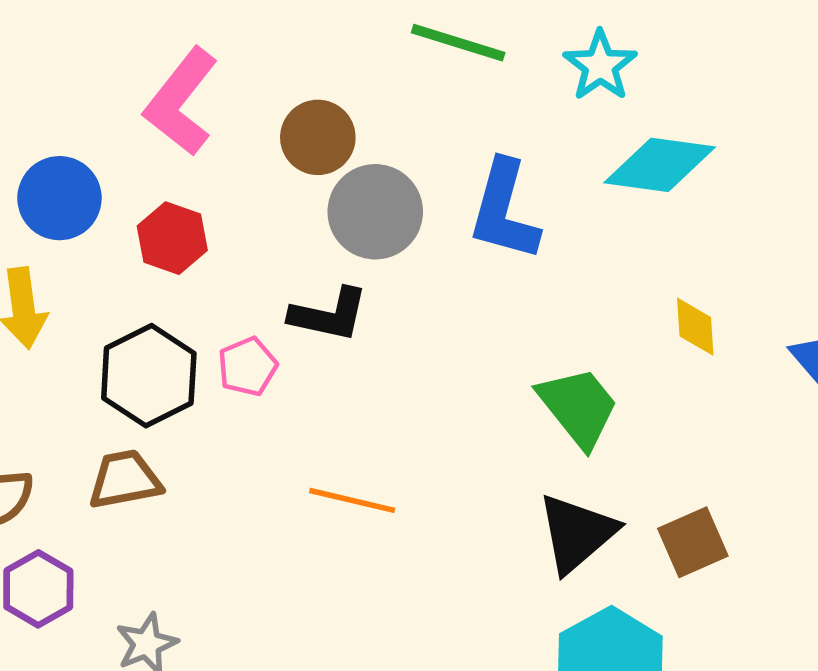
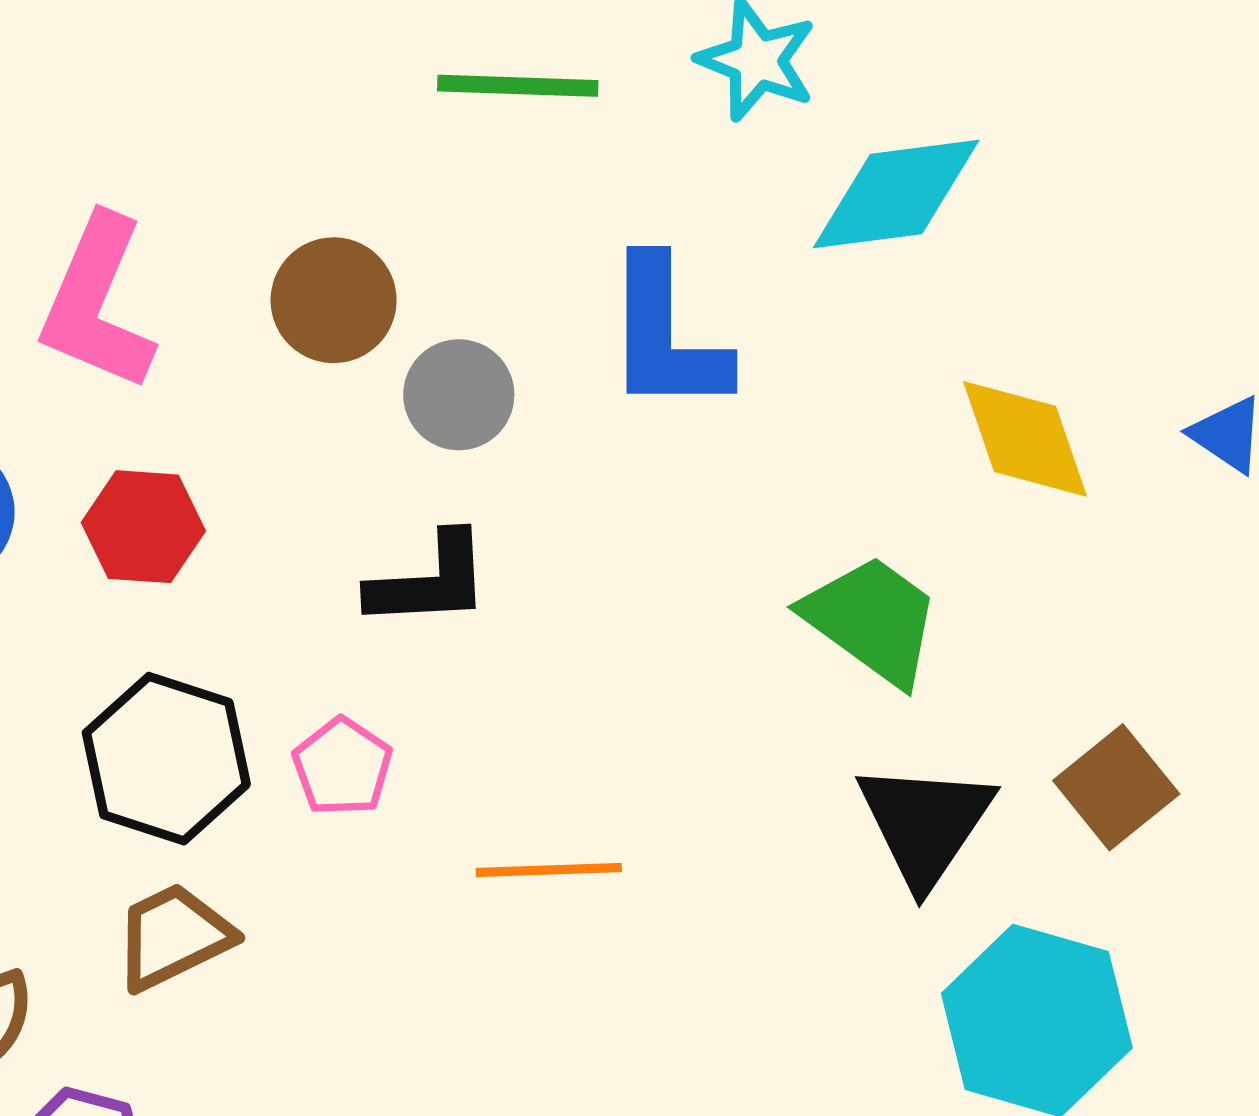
gray circle: (375, 212) -> (459, 395), size x0.7
yellow diamond: (695, 327) -> (1025, 439), size x1.5
pink pentagon: (247, 367) -> (342, 767), moved

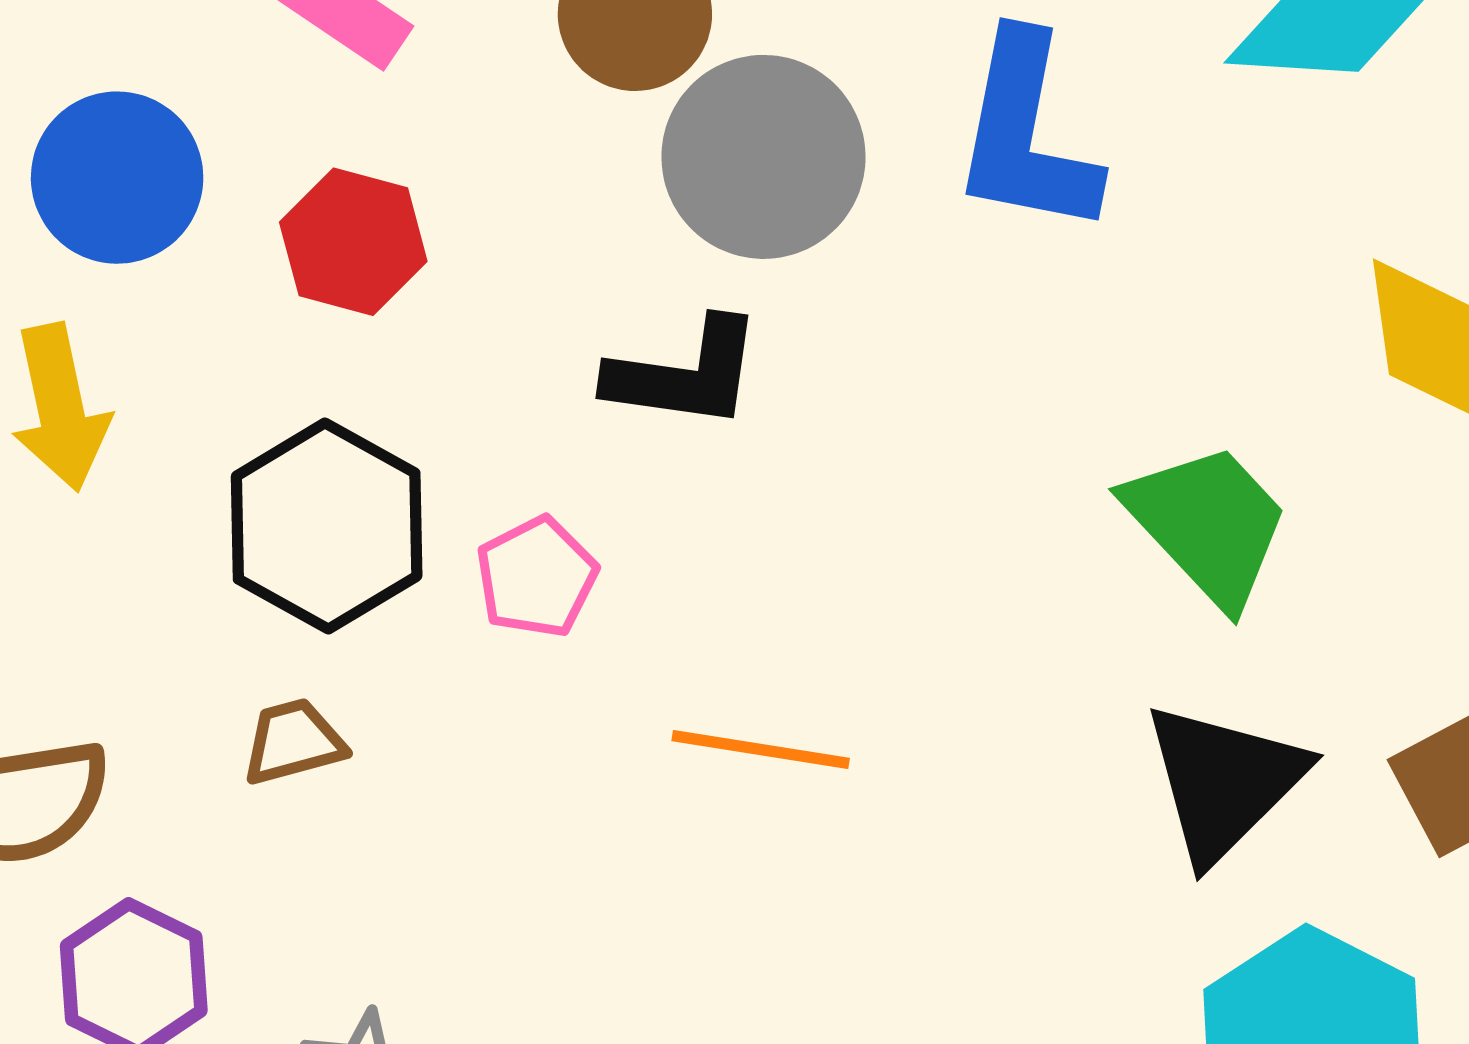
gray circle: (459, 395) -> (763, 157), size x1.5
brown trapezoid: (173, 937) -> (293, 742), size x0.7

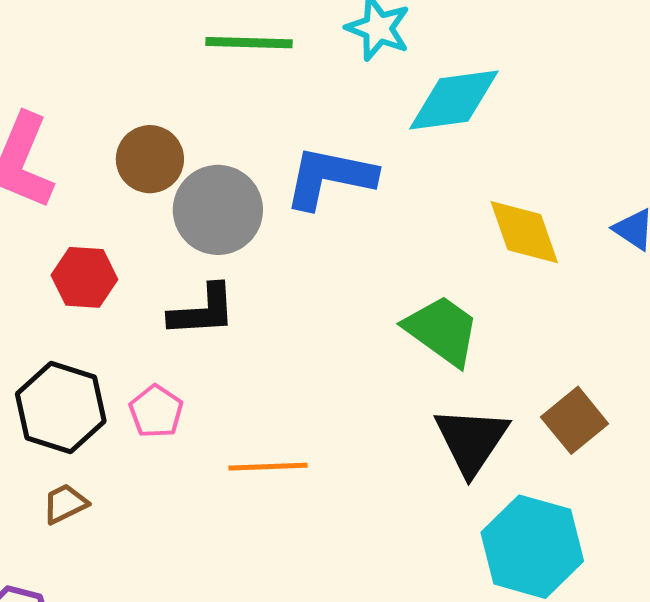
blue L-shape: (1026, 134) -> (330, 177), turned 102
red hexagon: (353, 242) -> (84, 277), moved

